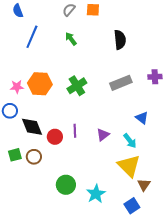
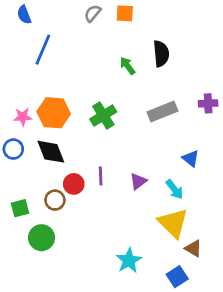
green arrow: (71, 39) -> (127, 66), moved
black diamond: (32, 127) -> (51, 152), moved
brown circle: (34, 157) -> (55, 200), moved
green circle: (66, 185) -> (42, 238), moved
brown triangle: (144, 185) -> (193, 248), turned -32

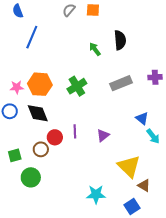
cyan arrow: (175, 189) -> (153, 136), moved
cyan star: (129, 261) -> (96, 194), turned 30

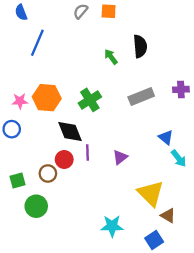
black diamond: (38, 113) -> (70, 131), moved

